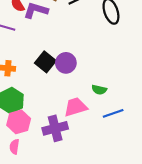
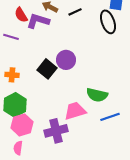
purple circle: (66, 63) -> (66, 60), moved
green semicircle: (99, 90) -> (97, 95), size x1.5

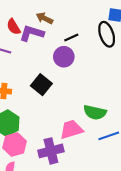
black line: (75, 12) -> (71, 37), moved
purple circle: (66, 60) -> (64, 57), moved

